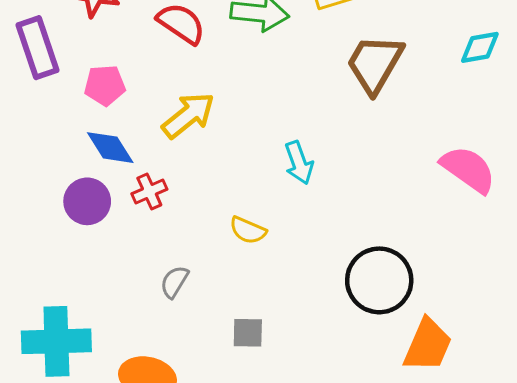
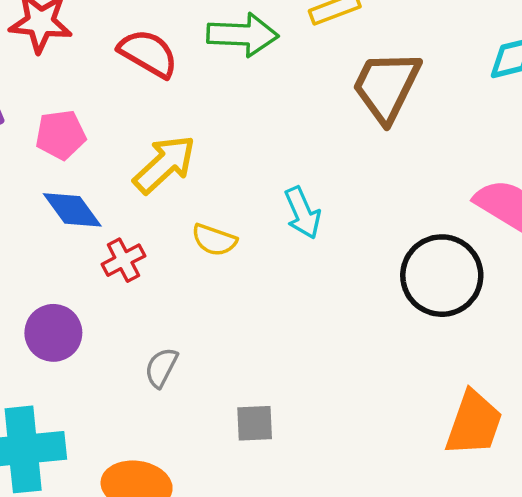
purple circle: (87, 201) -> (53, 333), moved
yellow semicircle: (248, 230) -> (214, 240), moved
black circle: (379, 280) -> (442, 276), moved

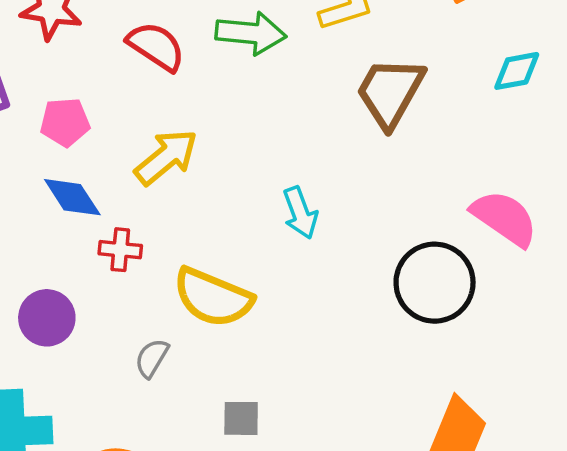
yellow semicircle: (214, 240) -> (213, 297), moved, size x1.8
red cross: (123, 260) -> (120, 250), turned 30

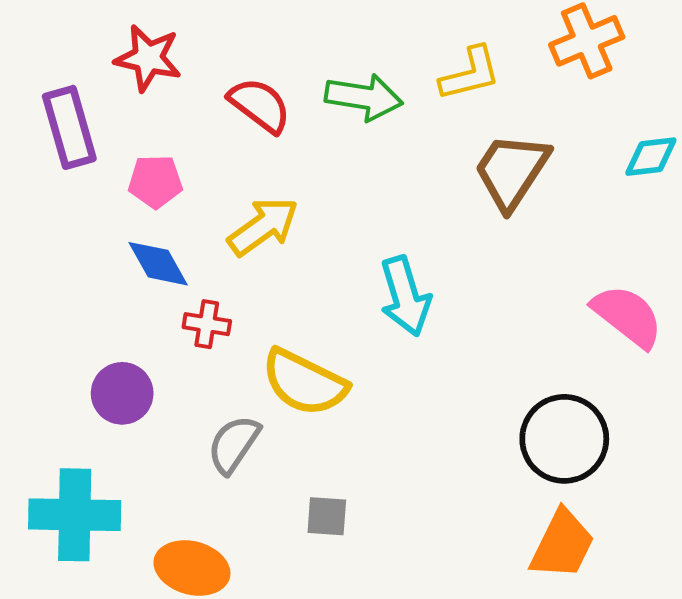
cyan arrow: (300, 213) -> (405, 296), size x1.4
black circle: (435, 283) -> (564, 439), moved
gray semicircle: (152, 358) -> (234, 444), size x1.4

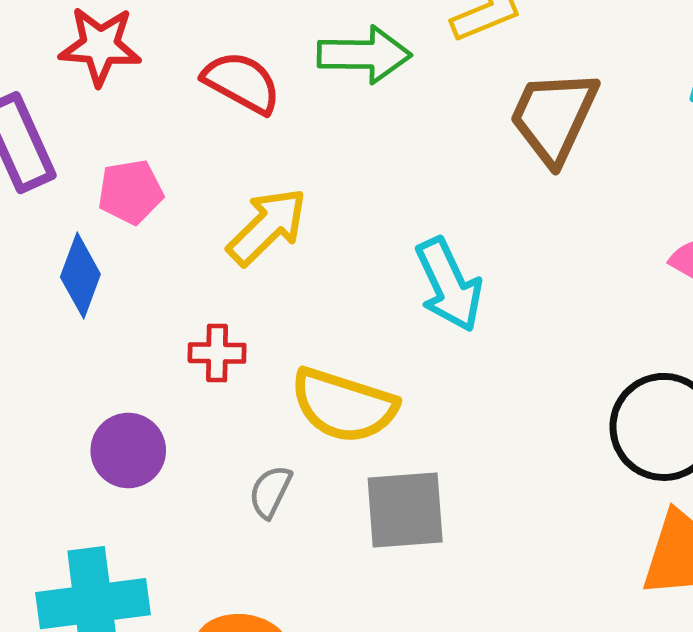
blue diamond: (158, 264) -> (80, 276), moved, turned 58
gray semicircle: (234, 444) -> (270, 492), size x0.7
gray square: (327, 516) -> (405, 510), moved, size x1.6

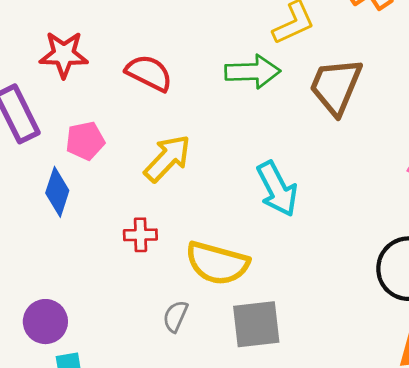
green arrow: (364, 55) -> (253, 72), moved
purple circle: (128, 450) -> (45, 322), moved

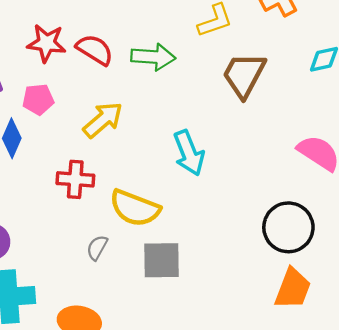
red star: (64, 54) -> (47, 43), moved
green arrow: (253, 72) -> (153, 57), moved
red cross: (140, 235) -> (75, 179), size x1.4

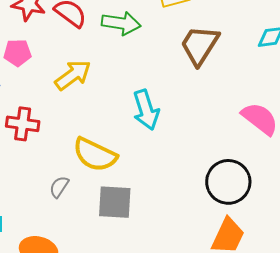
red cross: (75, 179) -> (23, 124), moved

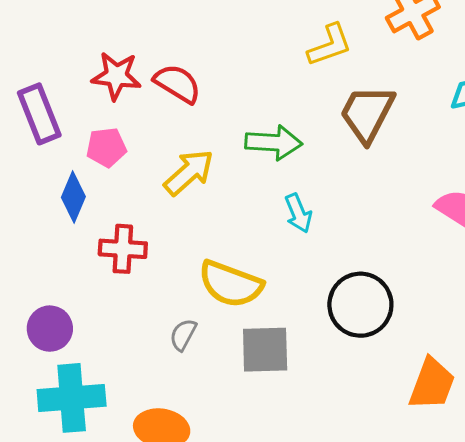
green arrow: (121, 23) -> (274, 143), moved
cyan arrow: (146, 110) -> (298, 213), size x0.7
black circle: (228, 182) -> (360, 305), moved

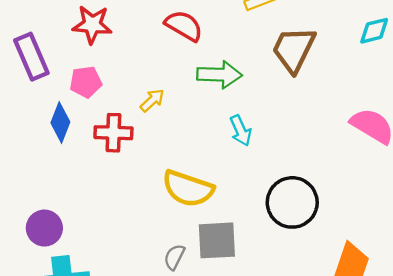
red semicircle: (177, 84) -> (184, 26), moved
yellow arrow: (189, 172) -> (152, 100), size x0.6
red cross: (123, 249) -> (113, 133), moved
gray semicircle: (183, 335) -> (174, 257), moved

